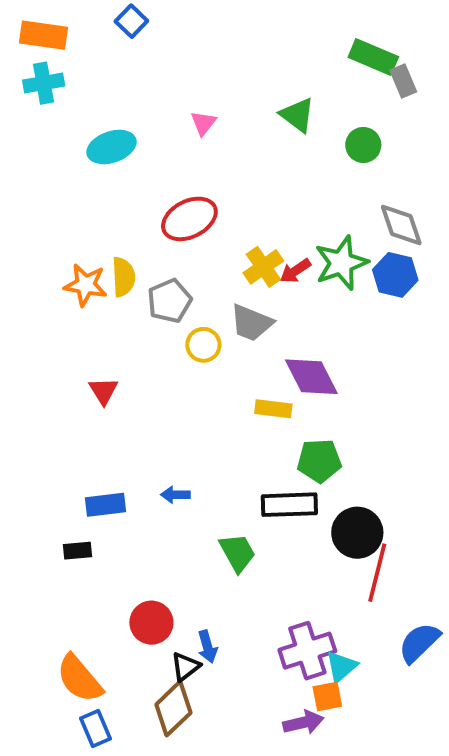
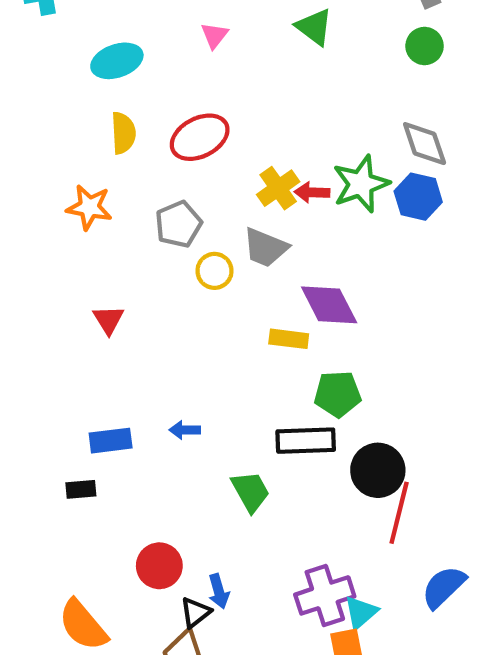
green circle: (363, 145) -> (425, 46), moved
red arrow: (295, 271) -> (312, 192), turned 36
yellow semicircle: (123, 277) -> (123, 133), moved

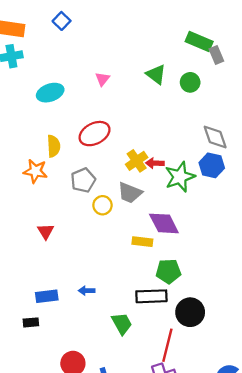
green circle: (425, 46) -> (190, 82), moved
yellow semicircle: (123, 133) -> (54, 146), moved
green star: (361, 184) -> (180, 177), moved
red line: (399, 513) -> (167, 345), moved

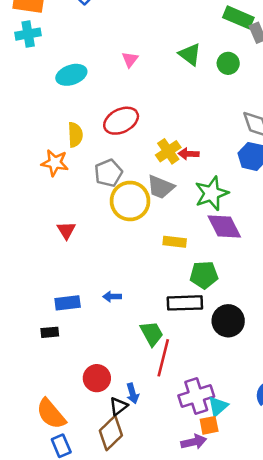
green star: (180, 177) -> (212, 193), moved
yellow circle: (102, 205) -> (130, 201), size x1.8
purple diamond: (164, 223) -> (224, 226), moved
red line: (167, 345) -> (163, 358), moved

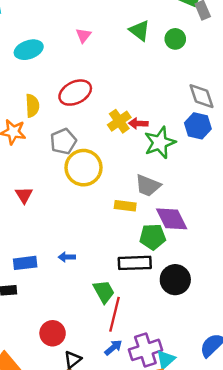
gray trapezoid: (161, 187) -> (148, 186), moved
green star: (212, 193) -> (160, 143), moved
purple diamond: (224, 226) -> (172, 219), moved
blue arrow: (133, 393) -> (113, 348), moved, turned -114

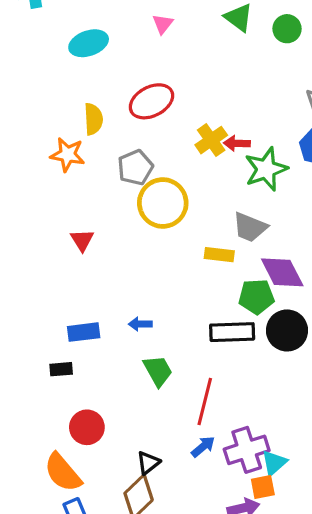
black circle: (175, 280) -> (287, 330), moved
green trapezoid: (104, 292) -> (158, 371), moved
red circle: (53, 333) -> (87, 427), moved

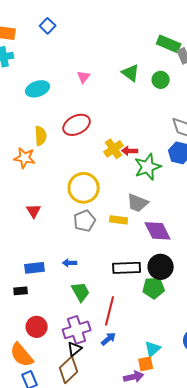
gray pentagon: (135, 167) -> (85, 221), moved
green pentagon: (256, 297) -> (154, 288), moved
purple cross: (247, 450) -> (77, 330), moved

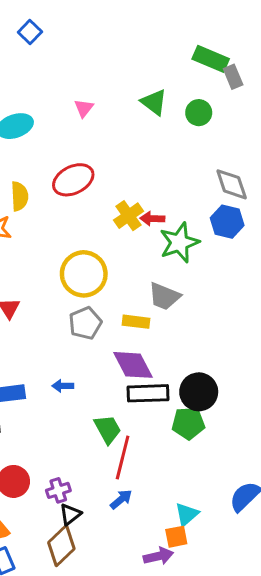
purple diamond: (158, 231) -> (133, 365), moved
green trapezoid: (81, 292) -> (108, 429), moved
purple cross: (77, 330) -> (58, 490), moved, size x0.6

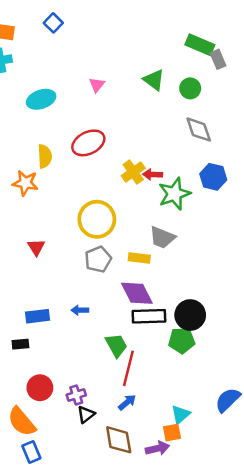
gray diamond: (232, 184) -> (199, 130), moved
brown diamond: (61, 546) -> (119, 440), moved, turned -56

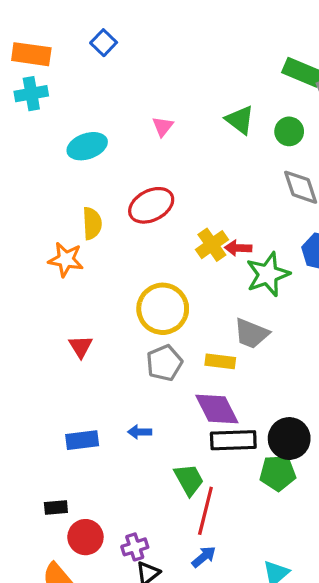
black rectangle: (20, 344) -> (56, 508), moved

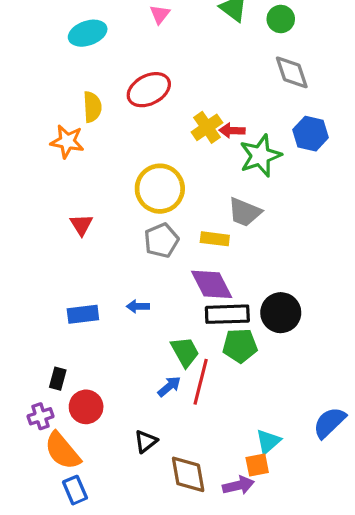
green pentagon: (278, 473) -> (240, 346), moved
black rectangle: (56, 508) -> (58, 379), turned -70
purple cross: (135, 547) -> (40, 416), moved
blue arrow: (204, 557) -> (169, 386), moved

